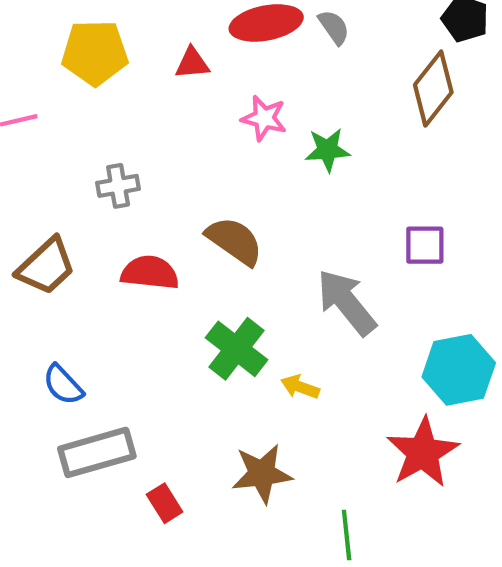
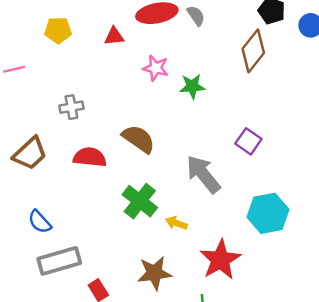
yellow pentagon: (95, 53) -> (58, 30), size x0.7
purple square: (425, 245) -> (248, 141), turned 35
red star: (423, 452) -> (220, 260), moved

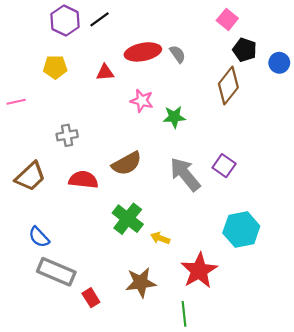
brown semicircle: (139, 139) -> (127, 163), turned 116
gray arrow: (203, 174) -> (185, 174), moved
gray rectangle: (59, 261) -> (56, 272), turned 39

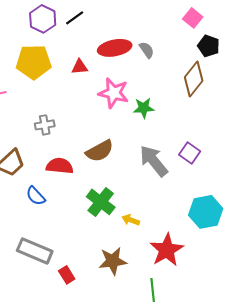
yellow pentagon: (55, 67) -> (34, 62), size x1.6
pink star: (142, 101) -> (114, 93), size x1.4
blue semicircle: (39, 237) -> (36, 196), moved

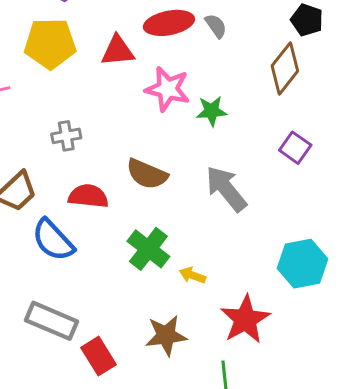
red triangle: (80, 67) -> (118, 51), size x1.4
brown semicircle: (100, 151) -> (147, 174), turned 52
purple square: (190, 153) -> (295, 148), moved
blue semicircle: (36, 196) -> (53, 240), size x1.5
red rectangle: (67, 275) -> (99, 356), size x1.4

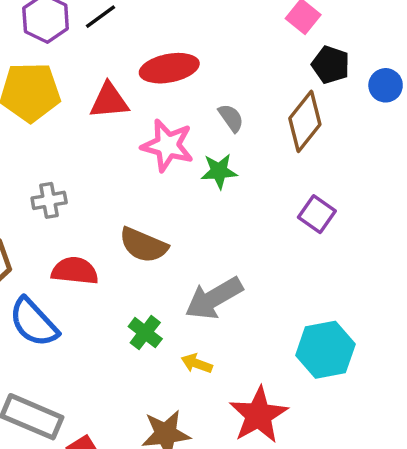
gray semicircle: (216, 26) -> (231, 118), moved
gray arrow: (226, 189) -> (214, 298), moved, turned -81
green cross: (148, 249) -> (145, 333), size x0.7

